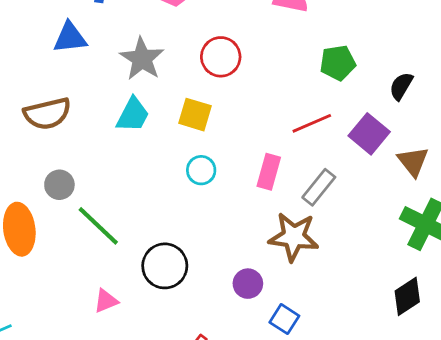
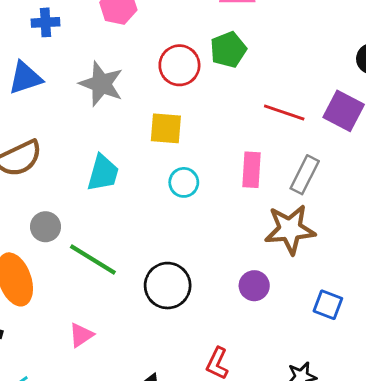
green pentagon: (338, 63) -> (228, 50), moved
cyan trapezoid: (133, 115) -> (103, 173), moved
red line: (312, 123) -> (284, 112), turned 54
pink triangle: (106, 301) -> (81, 335), moved
blue square: (284, 319) -> (328, 305), moved

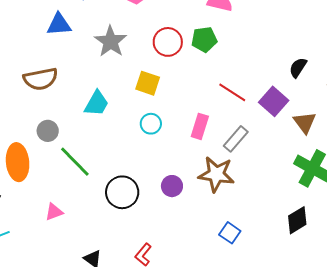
purple circle: (254, 286) -> (172, 186), moved

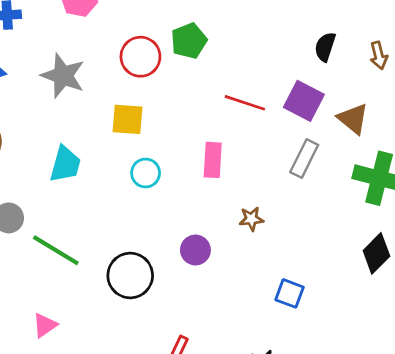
gray rectangle: (236, 139) -> (304, 159), moved
brown star: (216, 174) -> (251, 219), size x0.5

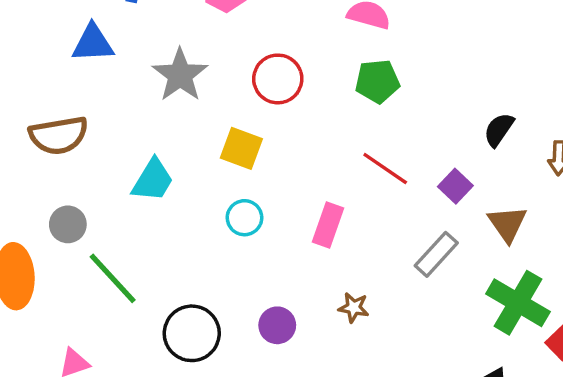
green pentagon: (189, 41) -> (377, 81), moved
purple square: (304, 101) -> (455, 186), size x0.7

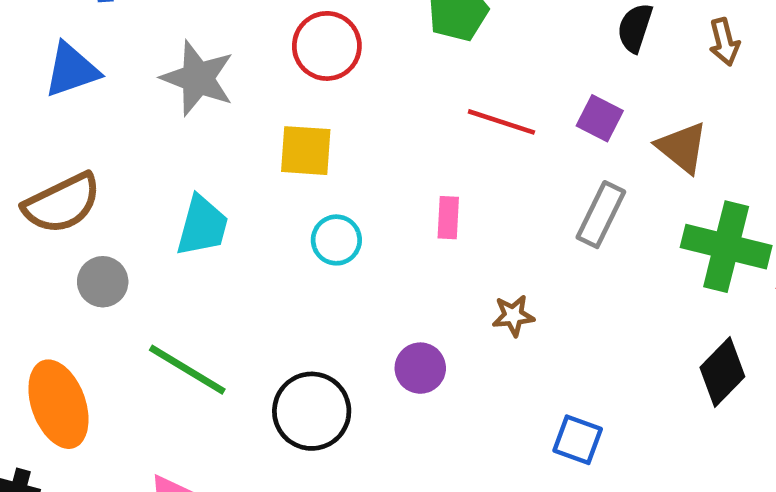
gray circle: (68, 224) -> (103, 282), moved
pink rectangle: (328, 225) -> (448, 218), size x0.7

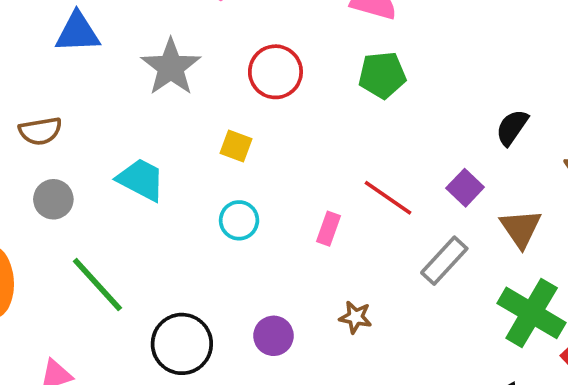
red line: (501, 122) -> (388, 198), moved
yellow square: (306, 151) -> (236, 146), size x0.7
brown semicircle: (62, 203) -> (40, 131), size x0.7
cyan trapezoid: (202, 226) -> (141, 180), turned -94

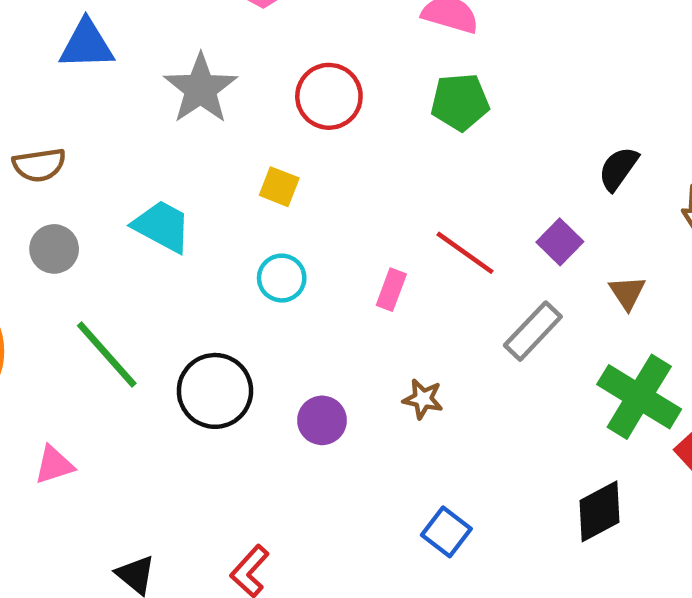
brown triangle: (521, 228) -> (627, 293), size x0.7
black circle: (182, 344) -> (215, 391), moved

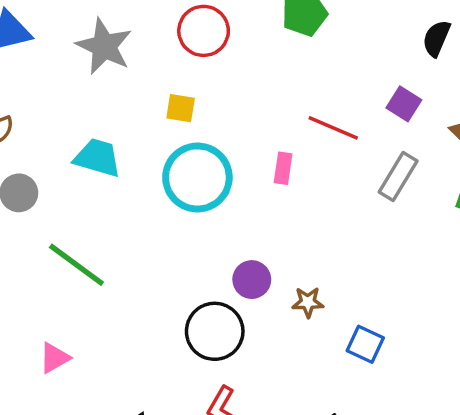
cyan circle: (282, 278) -> (197, 177), size x1.8
black circle: (215, 391) -> (215, 331), moved
brown star: (423, 399) -> (308, 302), moved

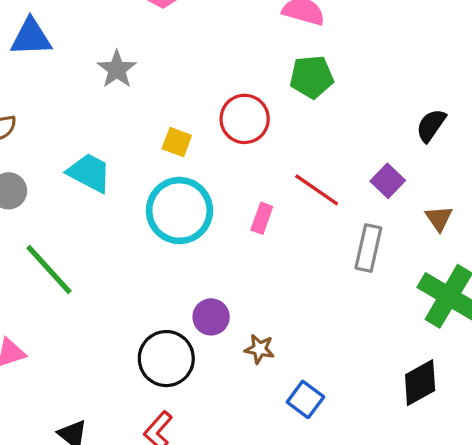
red circle: (204, 31) -> (245, 119), moved
gray star: (104, 46) -> (117, 69), size x0.7
gray rectangle: (398, 176) -> (368, 248), turned -30

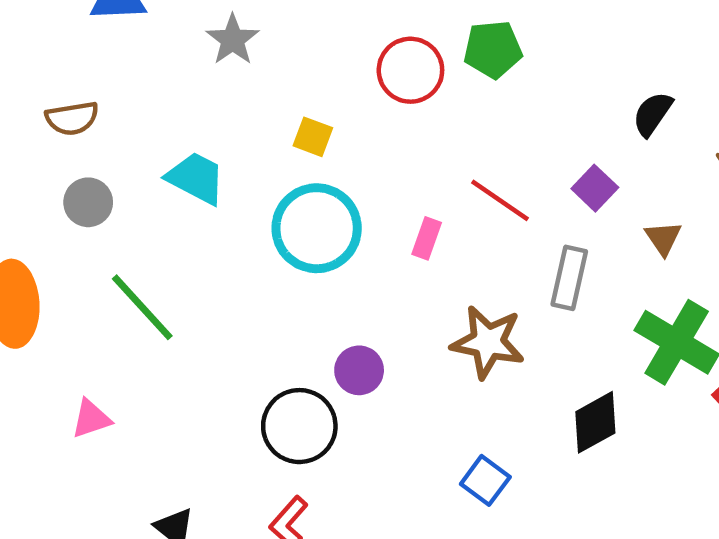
red circle: (245, 119) -> (410, 70), moved
brown star: (259, 349) -> (488, 342), moved, size x1.8
black diamond: (420, 383) -> (595, 422), moved

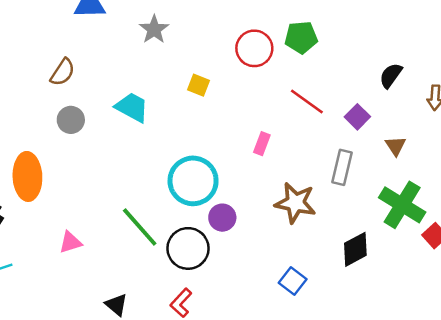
brown semicircle: (72, 118) -> (63, 72), turned -48
red line: (500, 200) -> (307, 101), moved
cyan circle: (317, 228) -> (193, 181), moved
green line: (142, 307) -> (140, 227), moved

